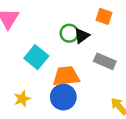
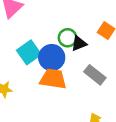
blue circle: (63, 97) -> (52, 58), moved

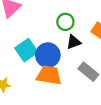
green circle: (68, 38) -> (65, 22), moved

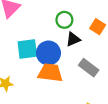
cyan square: (26, 50) -> (27, 49), turned 30

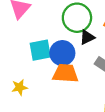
green circle: (64, 20) -> (77, 18), size x1.6

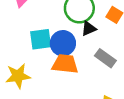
yellow star: (20, 87) -> (18, 76), size x1.5

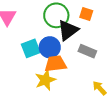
black triangle: (89, 29) -> (68, 30), size x1.6
yellow star: (18, 76) -> (45, 80), moved

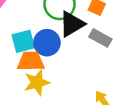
gray rectangle: (87, 51) -> (100, 38), moved
orange trapezoid: (56, 64) -> (31, 61), moved

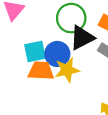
yellow star: (37, 82) -> (67, 70), moved

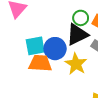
green circle: (71, 18) -> (81, 18), moved, size x0.6
yellow star: (67, 70) -> (76, 64), moved, turned -30

